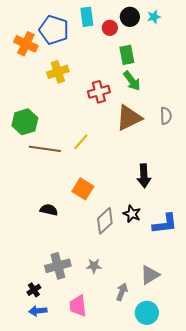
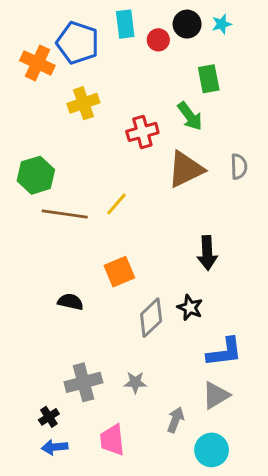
green rectangle: (127, 55) -> (209, 79), moved
orange square: (83, 189) -> (119, 272), turned 35
blue L-shape: (165, 224) -> (224, 352), moved

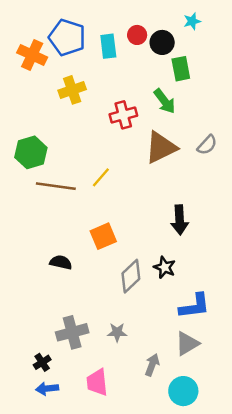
cyan rectangle: (125, 24) -> (108, 46), moved
black circle: (187, 24) -> (162, 42), moved
gray semicircle: (239, 167) -> (207, 145), turned 45

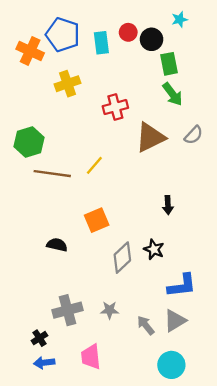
green arrow: (165, 101) -> (173, 94), moved
black arrow: (180, 220) -> (168, 205), size x0.7
gray arrow: (152, 365) -> (146, 325), moved, turned -60

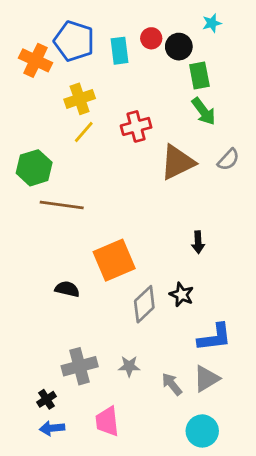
yellow line: (94, 165) -> (84, 132), moved
orange square: (97, 220) -> (114, 260), size x1.4

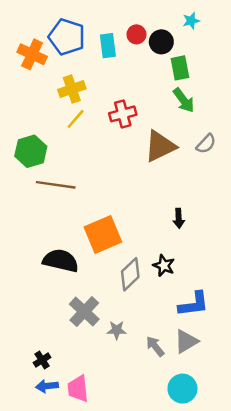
black semicircle: (67, 289) -> (61, 261), size x1.6
gray cross: (80, 366) -> (84, 312), moved, turned -32
pink trapezoid: (107, 421) -> (78, 389), moved

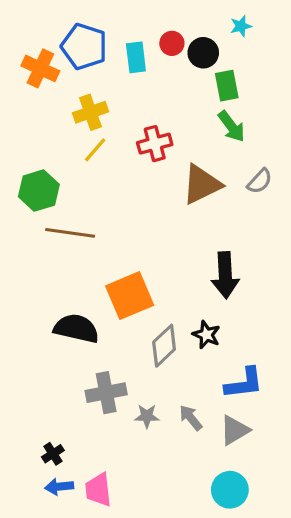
black arrow: (179, 218) -> (225, 275), size x1.8
gray cross: (84, 312) -> (106, 393), turned 36
gray arrow: (155, 346) -> (191, 418), moved

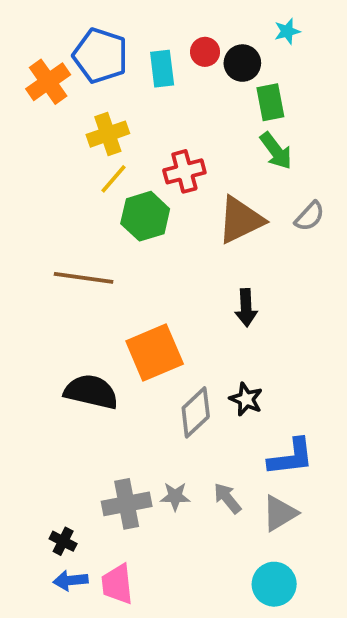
orange cross: (40, 68) -> (48, 82), turned 30
green hexagon: (39, 191) -> (145, 216), moved
black arrow: (225, 275) -> (246, 308), moved, size x0.7
gray cross: (106, 393) -> (127, 504), moved
black cross: (53, 454) -> (63, 541), turned -30

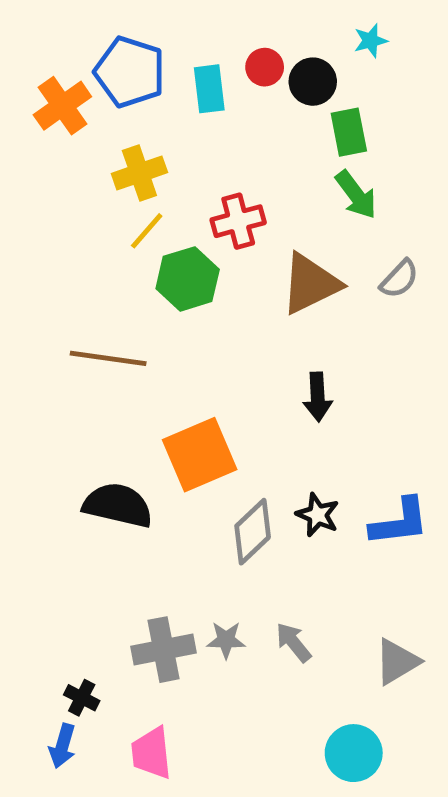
blue L-shape: (291, 457) -> (399, 522), moved
gray triangle: (280, 513) -> (397, 662), moved
blue arrow: (71, 580) -> (62, 746), moved, turned -68

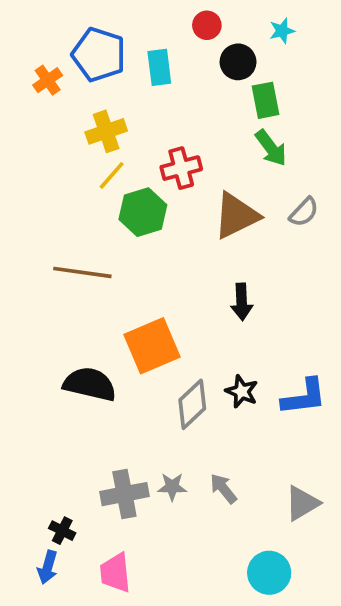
red circle: (265, 67) -> (207, 25), moved
orange cross: (62, 106) -> (48, 80), size x0.7

